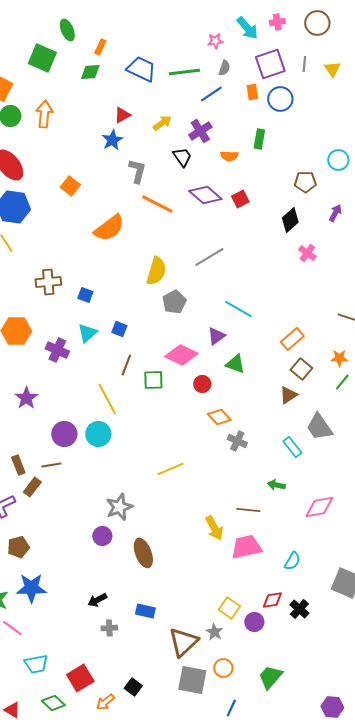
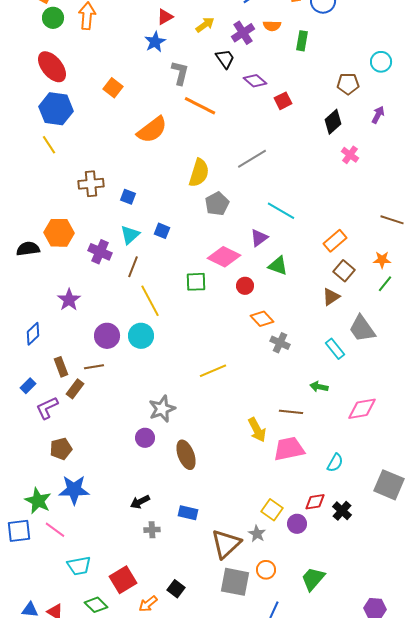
orange semicircle: (229, 156) -> (272, 26), moved
purple diamond: (205, 195) -> (255, 81), moved, size x0.7
brown line: (126, 365) -> (133, 267), moved

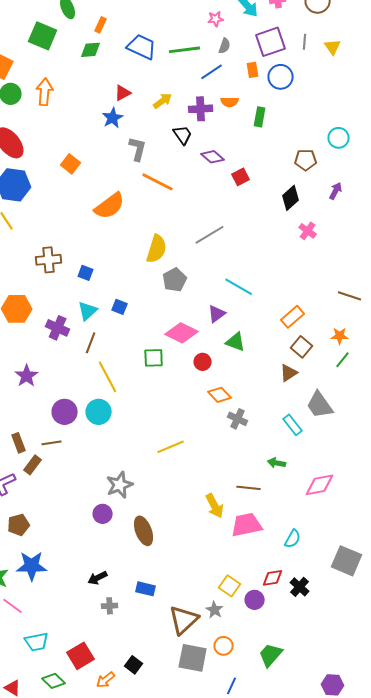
purple cross: (243, 33) -> (201, 109), turned 30

